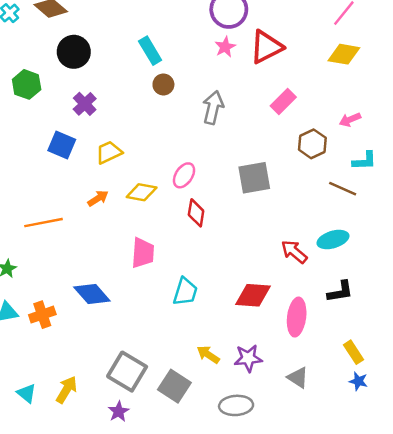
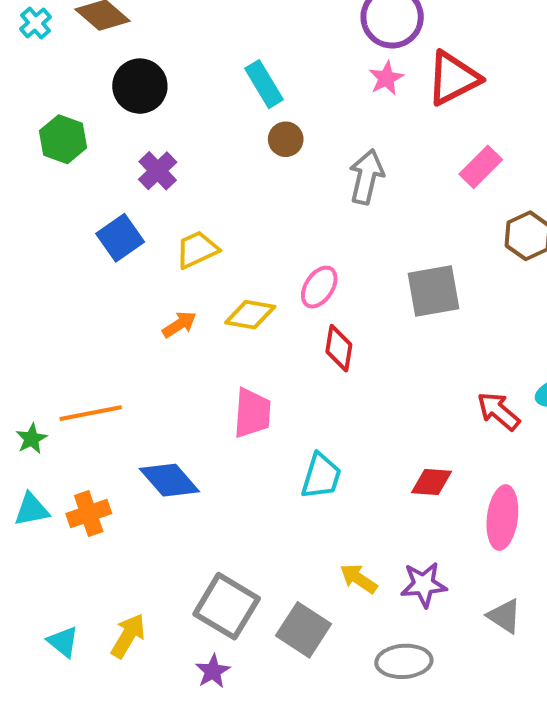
blue square: (62, 145) -> (120, 238), turned 32
orange line: (44, 223) -> (91, 413), moved
red diamond: (253, 295) -> (431, 482), size x0.7

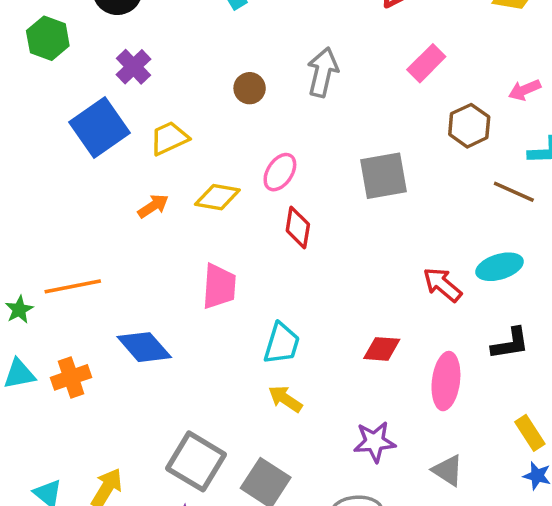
brown circle: (286, 139) -> (250, 88), moved
blue square: (120, 238) -> (100, 127), size x1.4
yellow arrow: (359, 579) -> (285, 399), moved

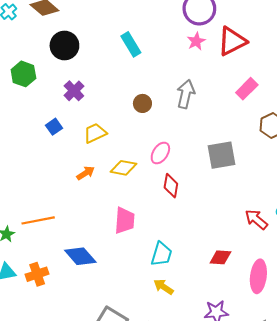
blue square: (100, 127) -> (54, 127), size x0.5

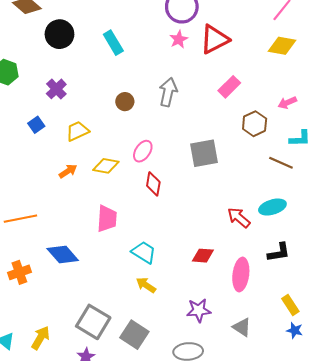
black circle: (64, 45) -> (59, 34), moved
cyan trapezoid: (161, 254) -> (144, 252), turned -75

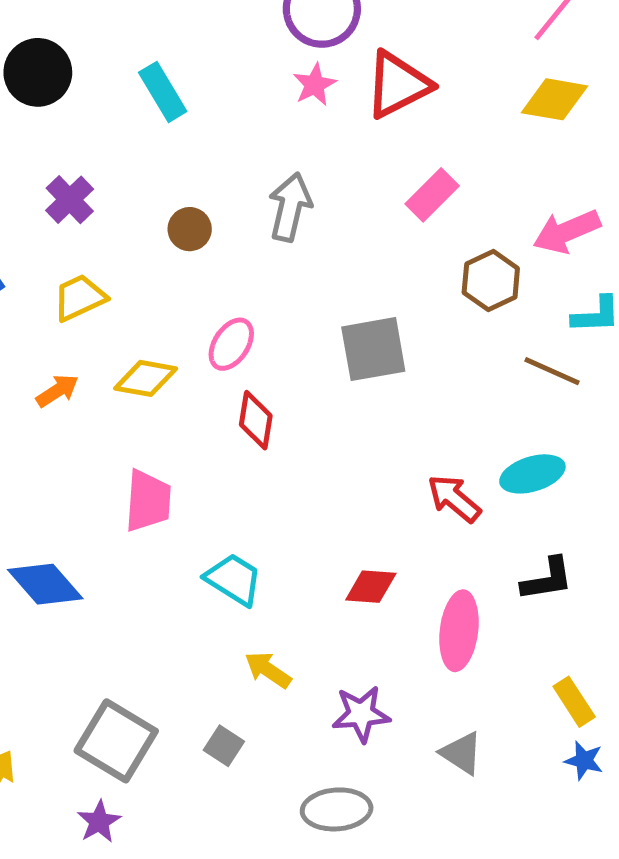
purple cross: (56, 89) -> (70, 200), moved
pink arrow: (287, 103) -> (567, 232), size x1.5
yellow arrow: (146, 285) -> (268, 670), moved
gray square: (134, 335) -> (224, 746), moved, size x0.6

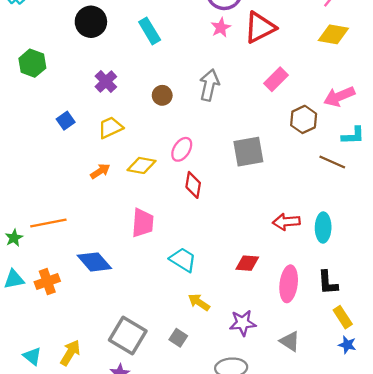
cyan ellipse: (532, 474) -> (323, 228), moved, turned -72
red arrow: (454, 498) -> (286, 222), turned -45
black L-shape: (547, 579) -> (328, 283), moved, turned 95

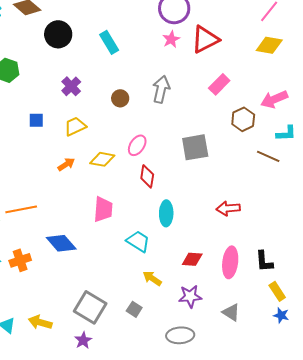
blue square: (66, 121) -> (36, 120), turned 35
cyan ellipse: (323, 228) -> (166, 213), moved
red diamond: (247, 263) -> (192, 259), moved
yellow arrow: (70, 353) -> (40, 322), turned -105

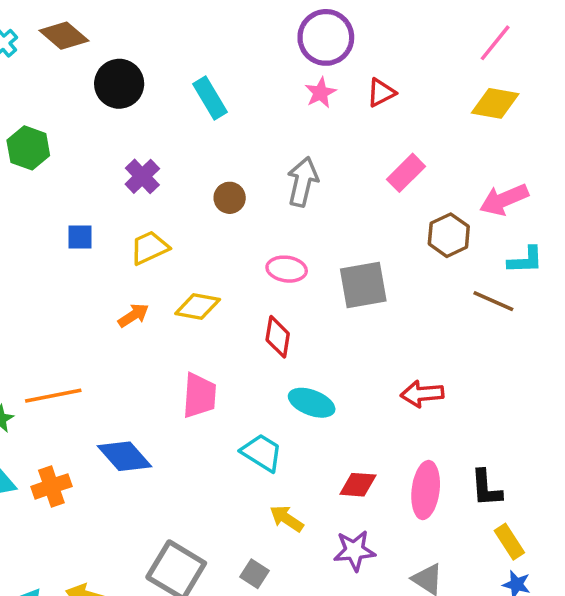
red triangle: (205, 39) -> (381, 93), size x0.6
pink ellipse: (137, 145) -> (287, 269), moved, turned 65
cyan ellipse: (166, 213) -> (312, 403), turned -70

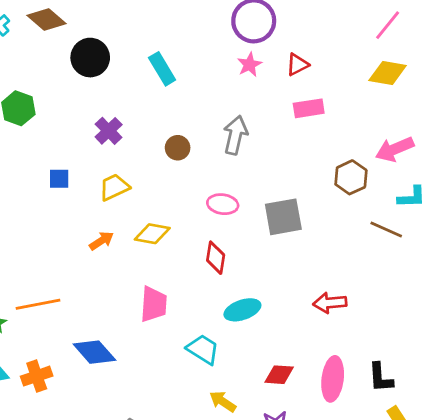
pink rectangle: (406, 173) -> (309, 108), moved, turned 36
cyan ellipse: (312, 403) -> (242, 310), turned -40

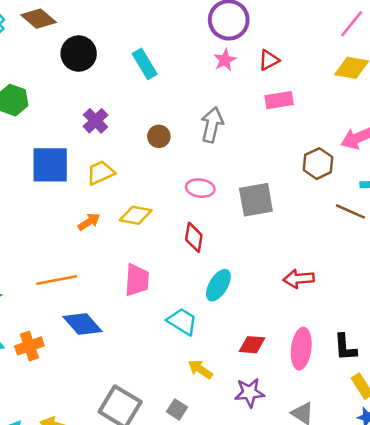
blue square: (59, 179) -> (50, 165), size x2.0
orange line: (38, 304) -> (57, 280), moved
cyan ellipse: (242, 310) -> (218, 285), turned -40

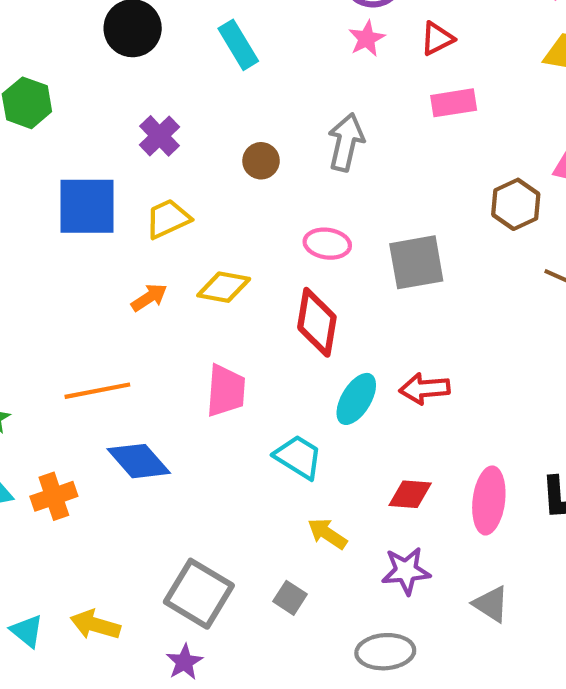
red diamond: (194, 237) -> (317, 322), size x1.4
red arrow: (299, 279) -> (425, 389), moved

